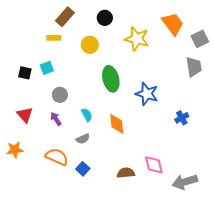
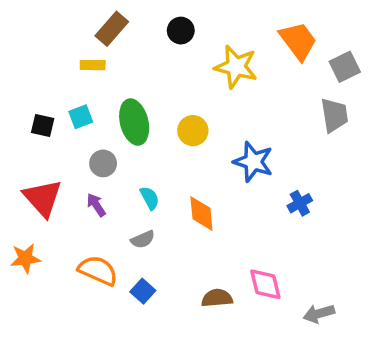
yellow circle: (90, 45) -> (193, 131), moved
green ellipse: (111, 79) -> (134, 122), moved
red triangle: (25, 115) -> (43, 198), size x1.4
blue cross: (182, 118) -> (300, 203), moved
gray arrow: (185, 182) -> (319, 314), size x0.7

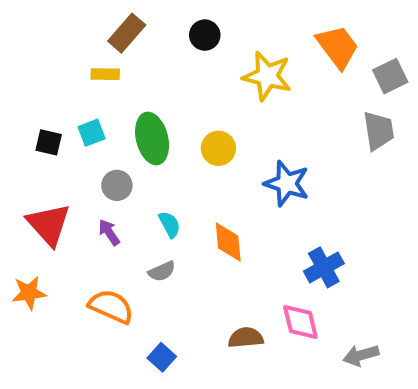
blue cross: (300, 203) -> (324, 267), moved, size x1.4
blue square: (143, 291) -> (162, 357), moved

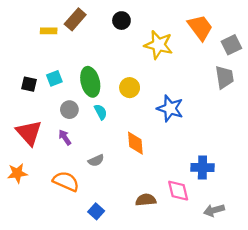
yellow rectangle: (105, 74) -> (49, 31), moved
cyan semicircle: (170, 224) -> (101, 112), moved
blue cross: (324, 267) -> (202, 167), moved, turned 30

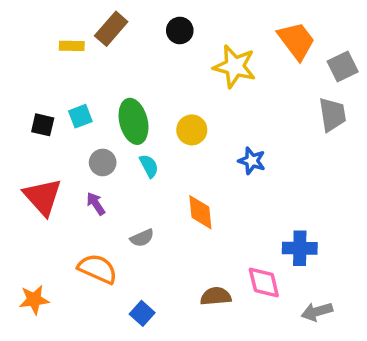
blue star: (170, 108) -> (252, 161), size x0.7
orange star: (17, 173) -> (34, 300), moved

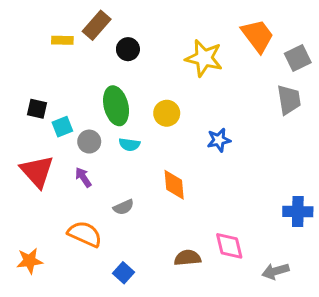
black circle: (180, 30) -> (128, 49), moved
cyan square: (80, 116) -> (62, 127), moved
blue star: (252, 161) -> (219, 140), turned -30
cyan semicircle: (149, 166) -> (129, 145), turned 126
blue cross: (300, 248) -> (298, 212), moved

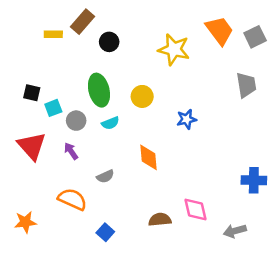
gray square: (298, 58) -> (255, 37), moved
cyan semicircle: (129, 145) -> (110, 123), turned -30

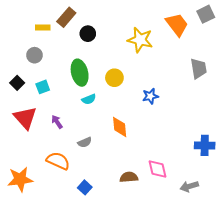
gray square: (255, 37) -> (206, 14), moved
black square: (32, 93) -> (17, 83), moved, turned 32
gray circle: (76, 121) -> (34, 55), moved
orange star: (25, 222) -> (20, 179), size x1.4

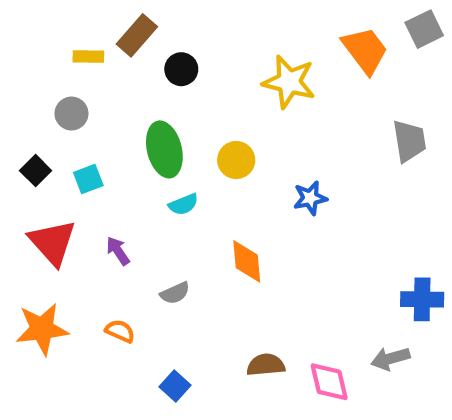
orange semicircle: (58, 161) -> (120, 331), size x0.6
pink diamond: (158, 169) -> (329, 382), moved
orange star: (20, 179) -> (42, 329), moved
gray arrow: (189, 186) -> (390, 359), moved

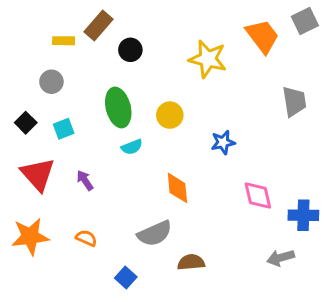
gray semicircle: (175, 293) -> (155, 233), moved, size x1.6
pink diamond: (329, 382) -> (258, 196), moved

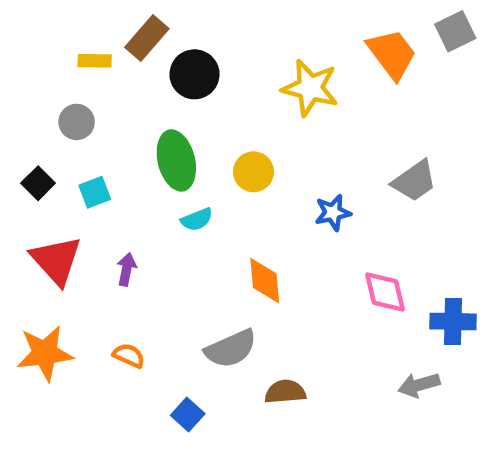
black circle: (130, 50) -> (194, 74), size x1.4
gray trapezoid: (294, 101) -> (414, 181), moved, turned 64
purple arrow: (85, 180) -> (126, 269), turned 45

